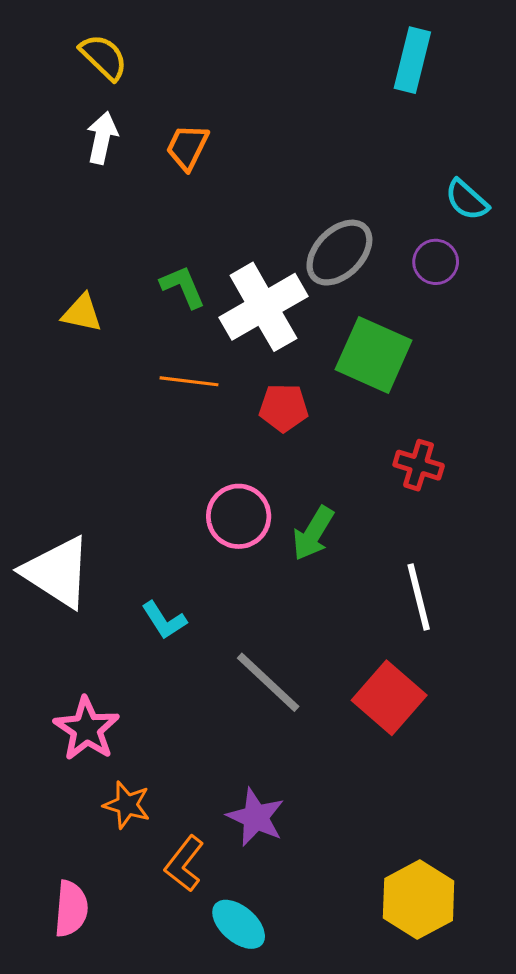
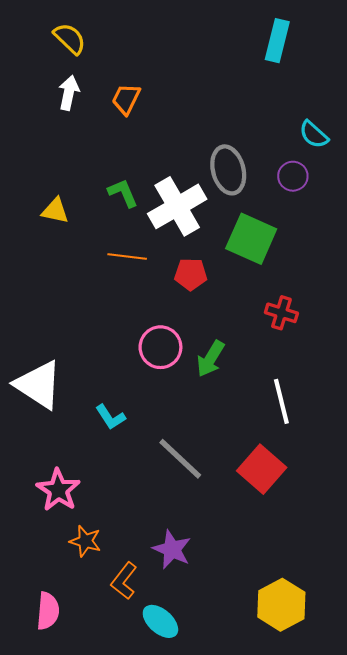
gray ellipse: (339, 253) -> (228, 170), turned -60

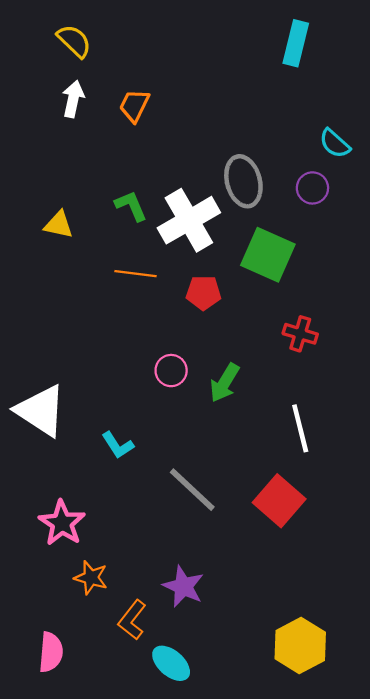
pink circle: (160, 347) -> (171, 371), size x0.7

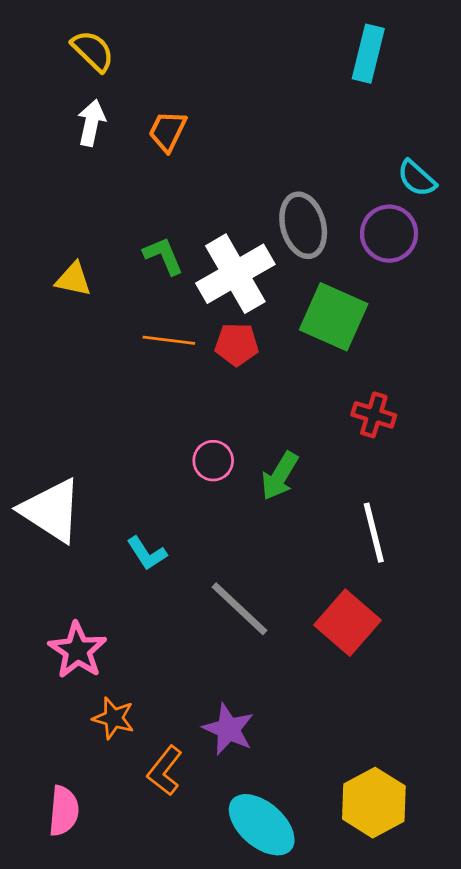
purple circle: (312, 188) -> (389, 234), size x1.4
red pentagon: (203, 293) -> (237, 344), moved
cyan ellipse: (171, 663) -> (262, 825), moved, size x1.4

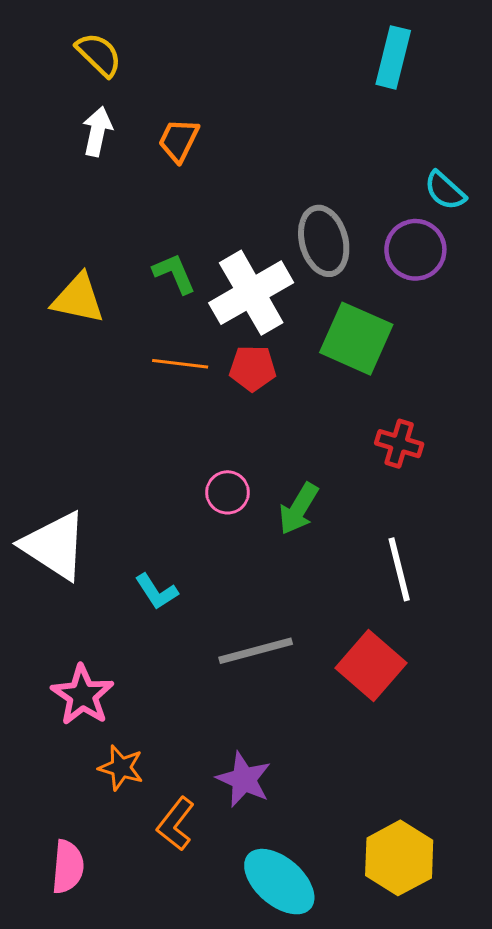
yellow triangle: (73, 279) -> (78, 299), size x1.4
gray line: (239, 609) -> (256, 651), turned -58

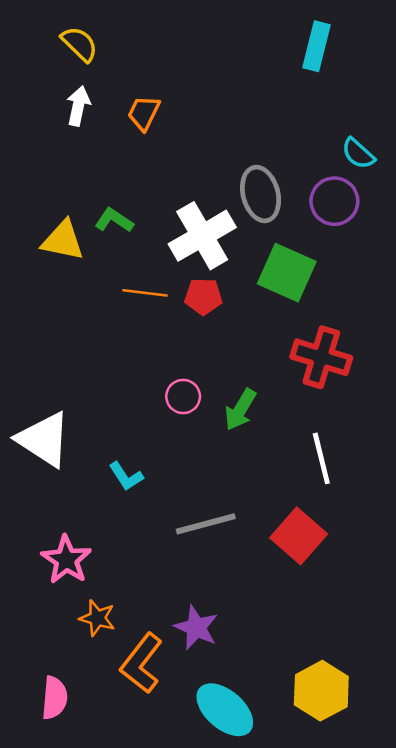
green L-shape: (174, 273) -> (114, 220), moved, turned -33
red cross: (399, 444) -> (321, 357), size x1.6
orange L-shape: (176, 824) -> (141, 663), size x1.4

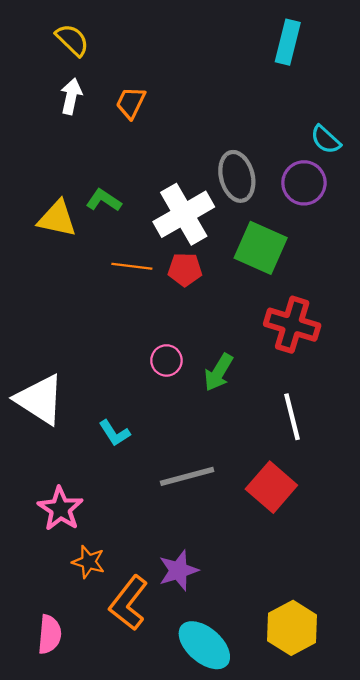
purple star: (196, 628) -> (178, 570), turned 30

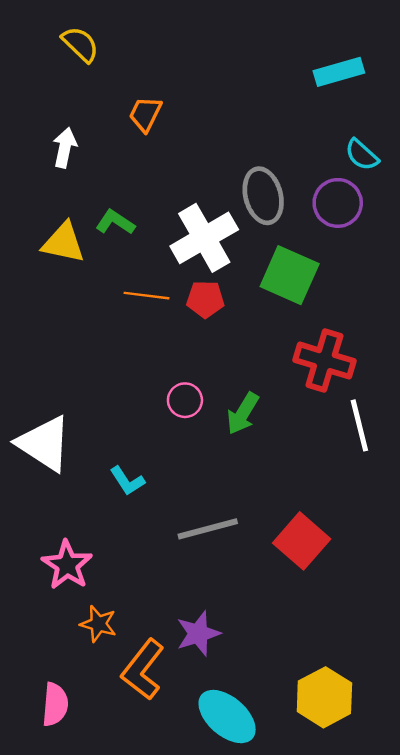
cyan rectangle: (288, 42) -> (339, 72), moved, turned 60
white arrow: (71, 96) -> (65, 148), moved
white line: (292, 417) -> (359, 425), moved

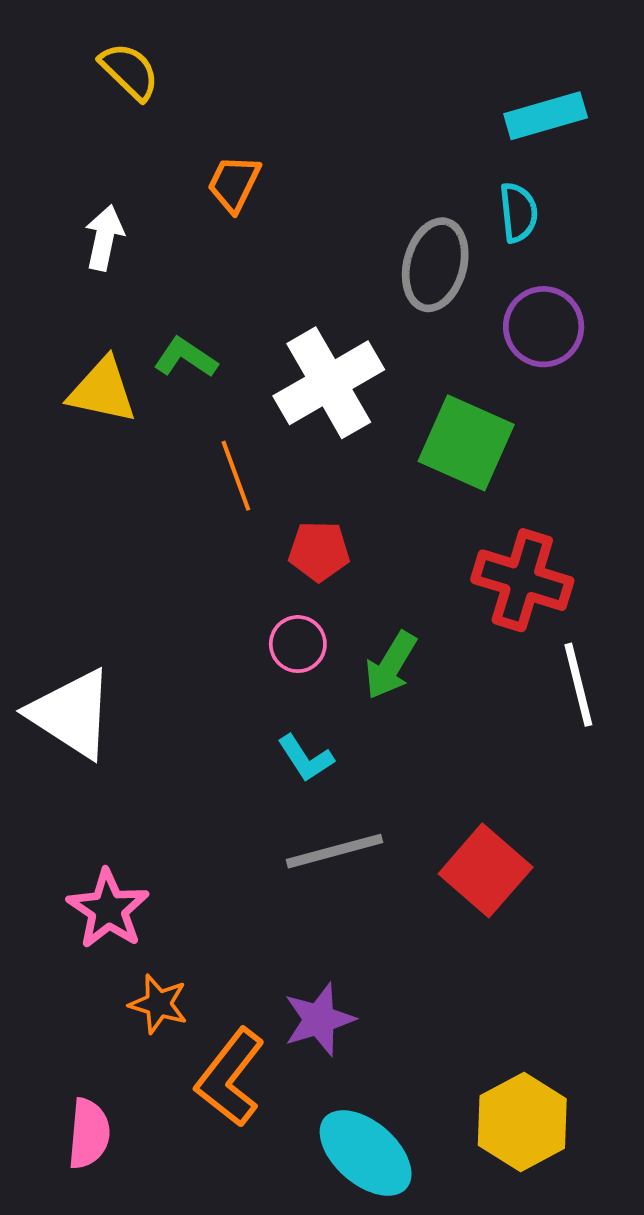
cyan semicircle: (362, 155) -> (518, 213), moved, turned -138
gray ellipse: (263, 196) -> (435, 265), moved, turned 30
orange line: (146, 296) -> (236, 476), turned 63
red pentagon: (205, 299) -> (319, 551), moved
cyan L-shape: (127, 481) -> (306, 758), moved

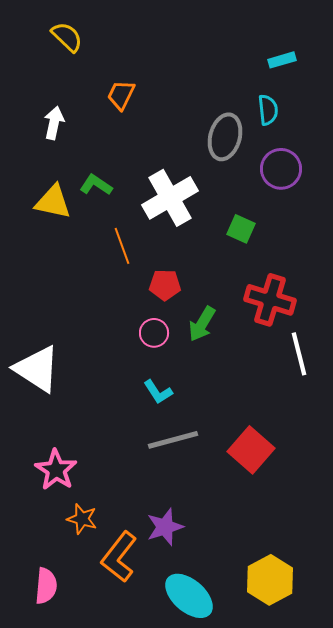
cyan rectangle: (546, 116) -> (282, 60), size x0.7
green square: (466, 443) -> (241, 229), size x0.6
green arrow: (391, 665) -> (202, 324), moved

